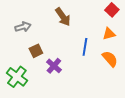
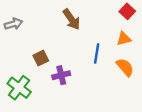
gray arrow: (23, 27) -> (13, 24), moved
purple cross: (54, 66) -> (61, 75), turned 35

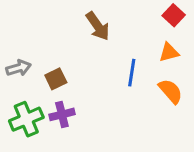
gray arrow: (13, 24) -> (19, 68), moved
purple cross: (61, 75) -> (62, 114), moved
green cross: (19, 88) -> (26, 119), turned 30

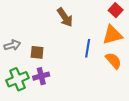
orange triangle: (169, 52) -> (112, 35), size x1.5
brown square: (56, 79) -> (37, 52), turned 32

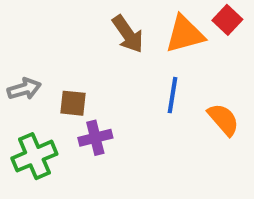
orange triangle: (112, 35) -> (185, 34), moved
purple cross: (41, 76) -> (95, 138), moved

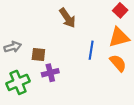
orange triangle: (185, 34) -> (119, 37), moved

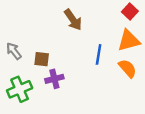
gray arrow: (13, 47) -> (14, 51), turned -112

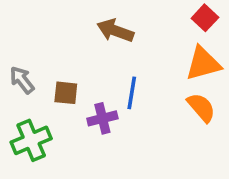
brown arrow: (73, 20) -> (115, 31), turned 145
blue line: (99, 54) -> (132, 93), moved
purple cross: (54, 79) -> (102, 118), moved

